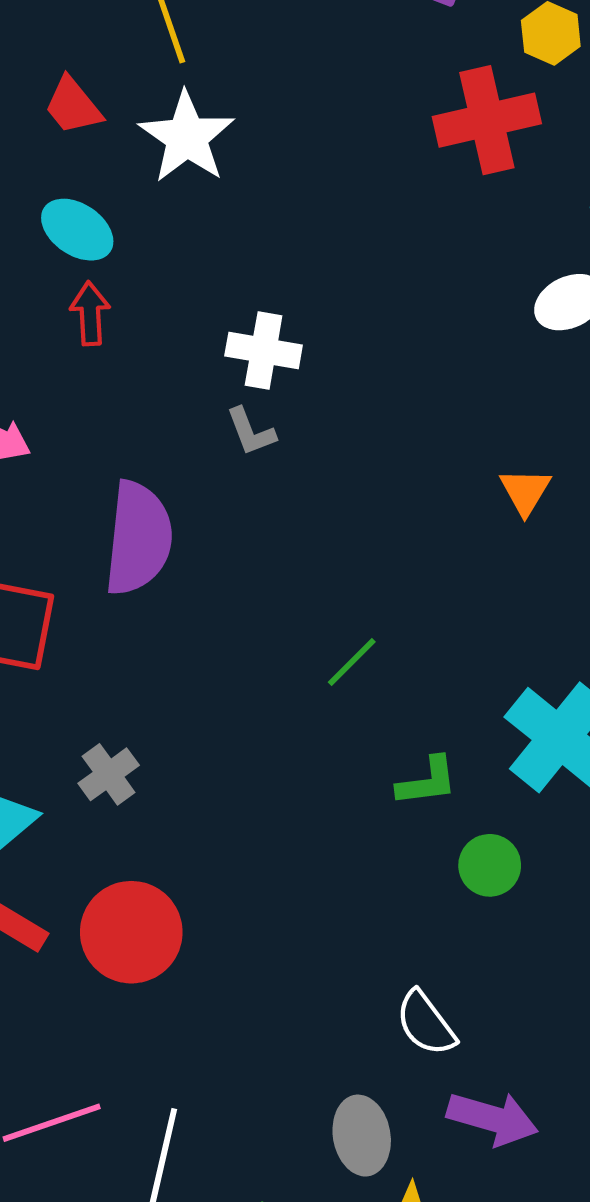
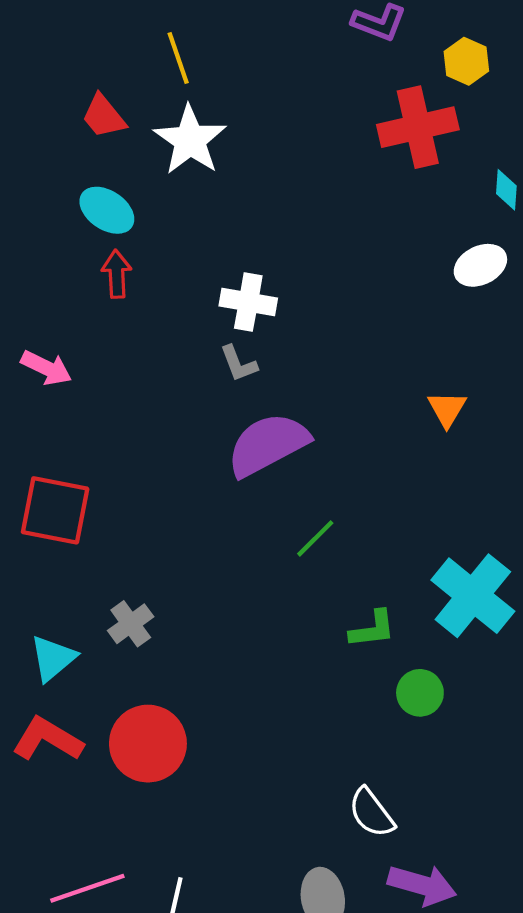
purple semicircle: (138, 538) -> (268, 445), moved, turned -124

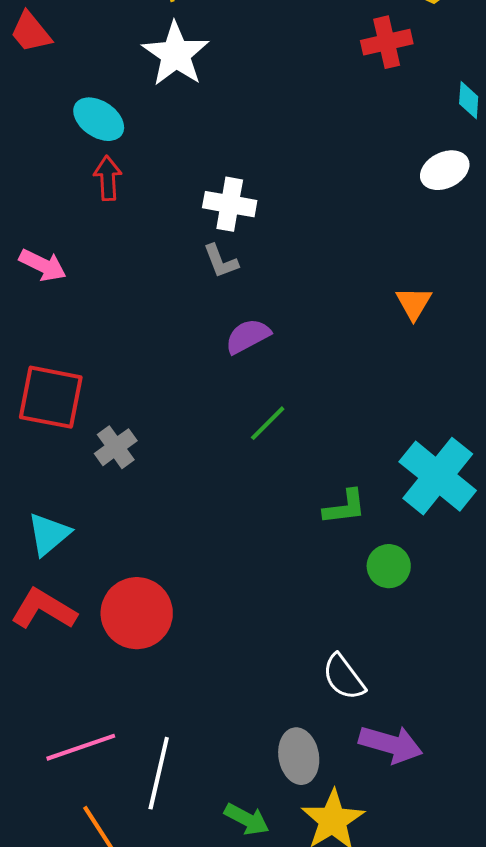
red trapezoid: (104, 116) -> (31, 32), moved
red cross: (418, 127) -> (387, 42), size x0.7
purple semicircle: (268, 445) -> (248, 336), size x0.6
green line: (315, 538) -> (268, 423), moved
gray cross: (131, 624) -> (116, 447), moved

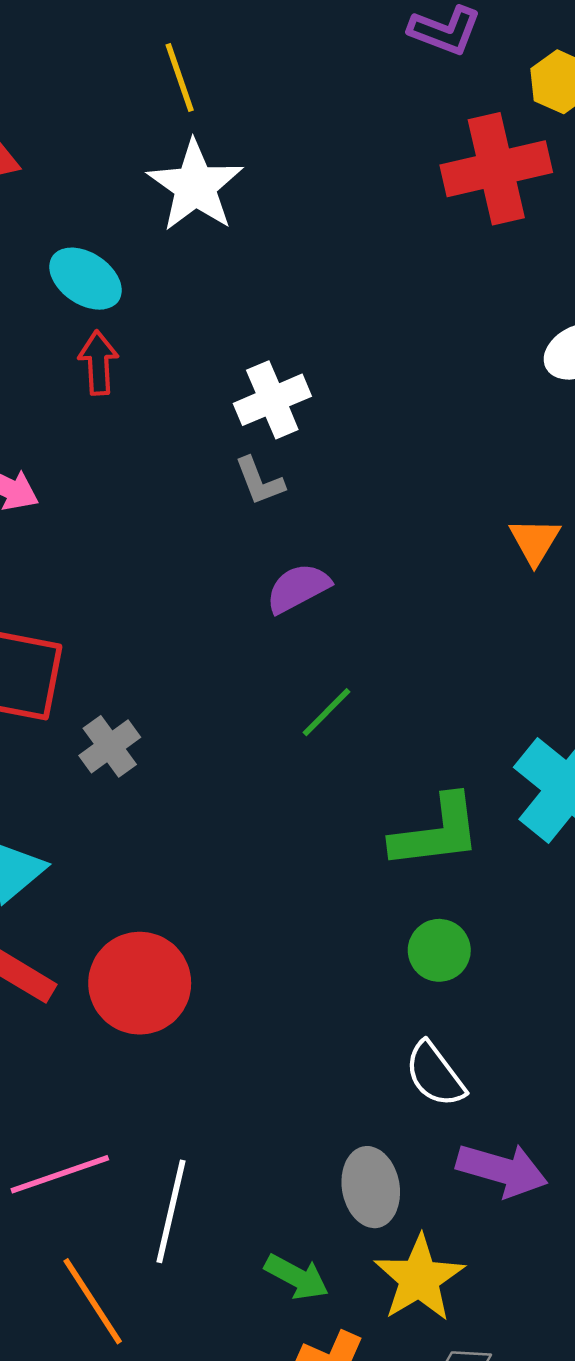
red cross: (387, 42) -> (496, 169), size x1.5
white cross: (230, 204) -> (272, 400), turned -33
green L-shape: (345, 507) -> (436, 832), size x1.5
green circle: (389, 566) -> (439, 950), moved

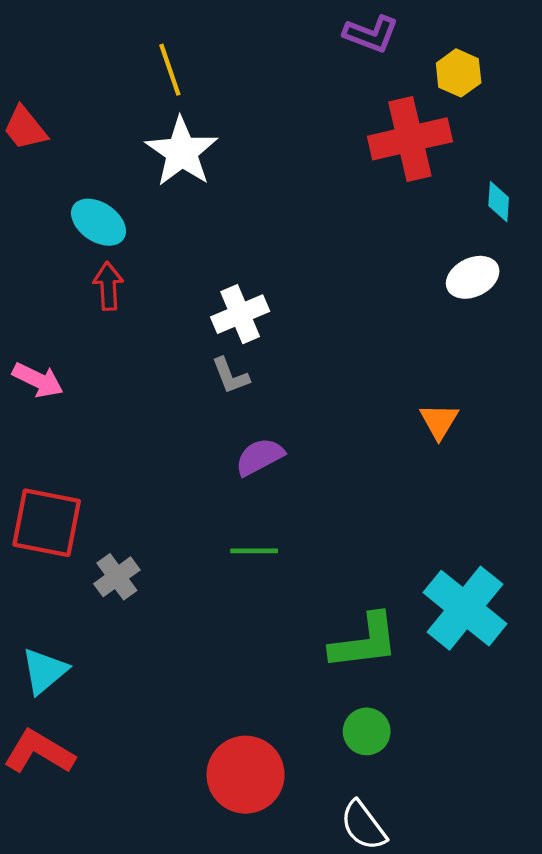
green line: (327, 712) -> (254, 551), moved, turned 45
red circle: (140, 983) -> (246, 775), moved

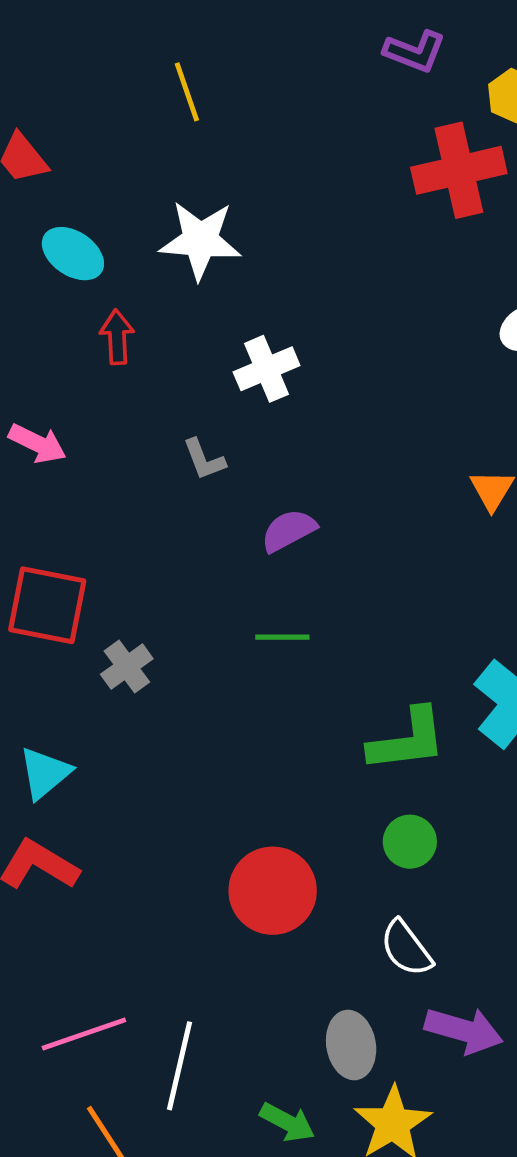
white star: (182, 152) -> (200, 240), moved, turned -30
cyan ellipse: (99, 222) -> (73, 254), moved
gray L-shape: (230, 376) -> (204, 459), moved

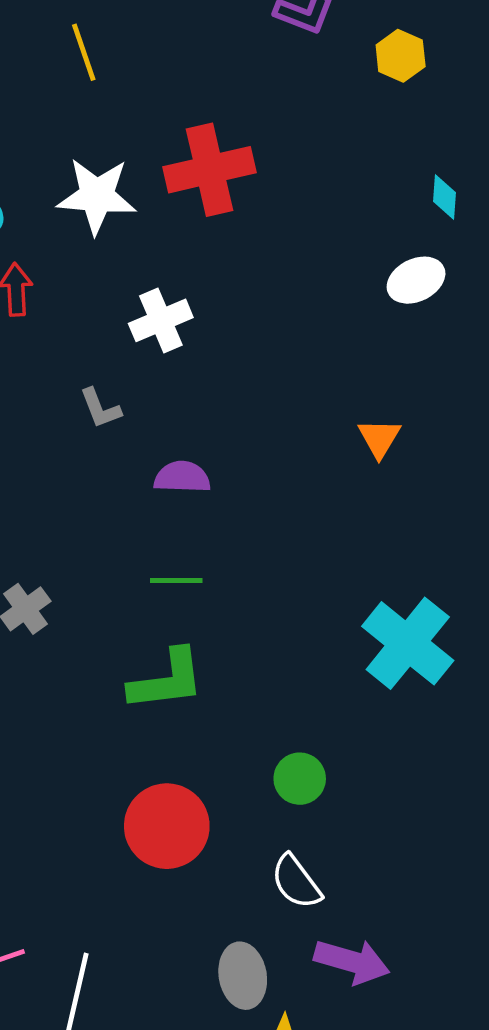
red cross: (459, 170) -> (209, 170), moved
purple semicircle: (289, 530) -> (182, 477), turned 30
green L-shape: (407, 740) -> (167, 680), moved

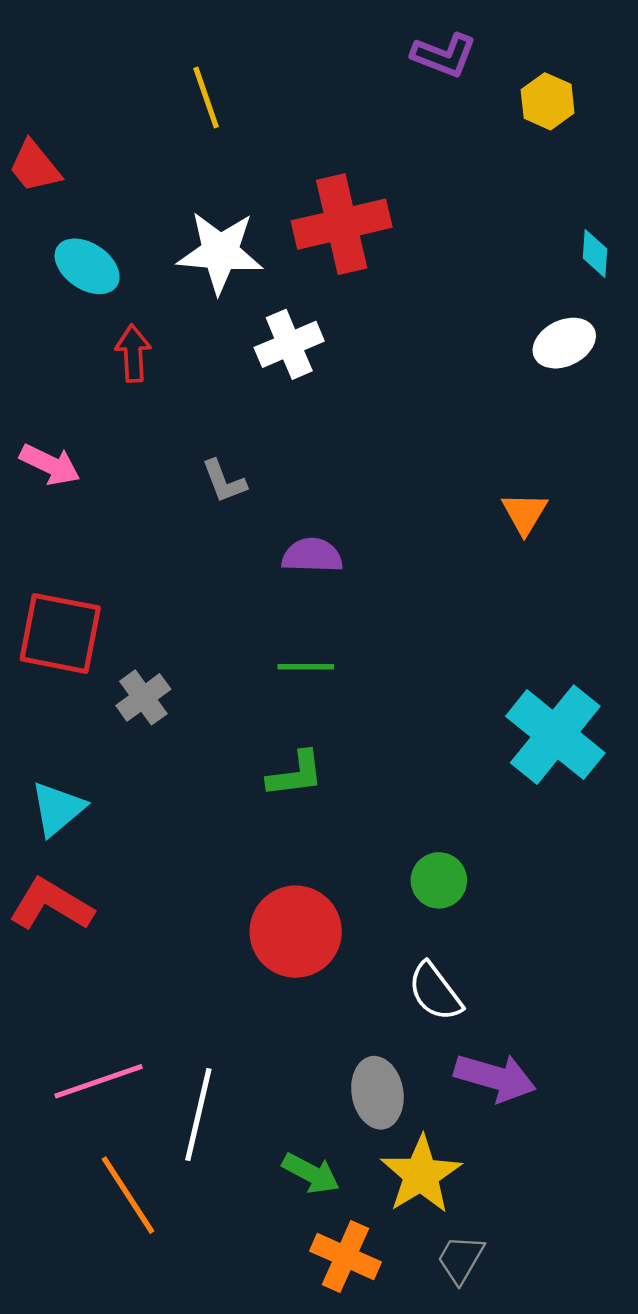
white cross: (161, 320) -> (289, 344), moved
green L-shape: (167, 680) -> (296, 774), size x0.7

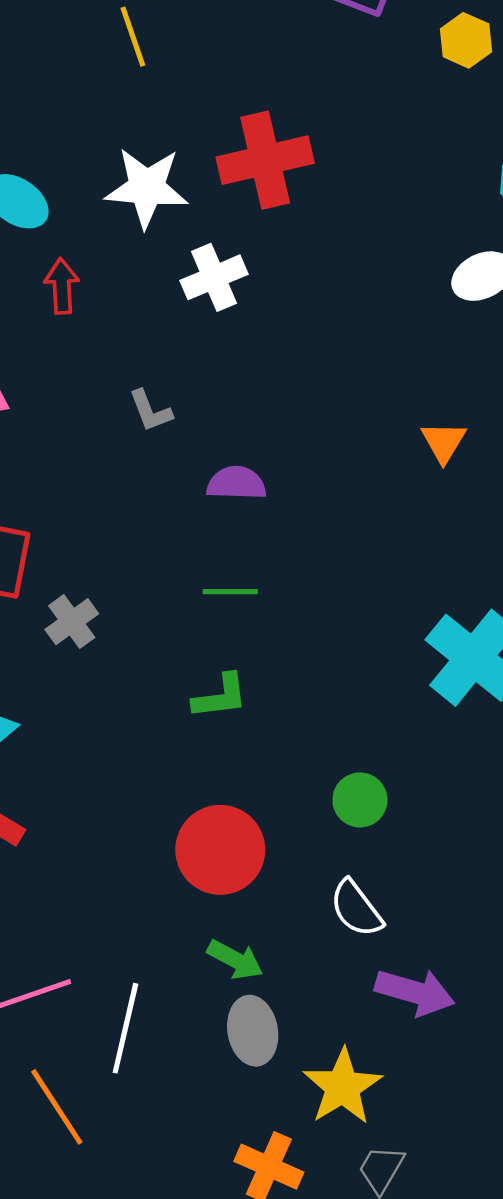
gray ellipse: (377, 1093) -> (253, 1031), moved
green arrow: (311, 1173) -> (235, 960), moved

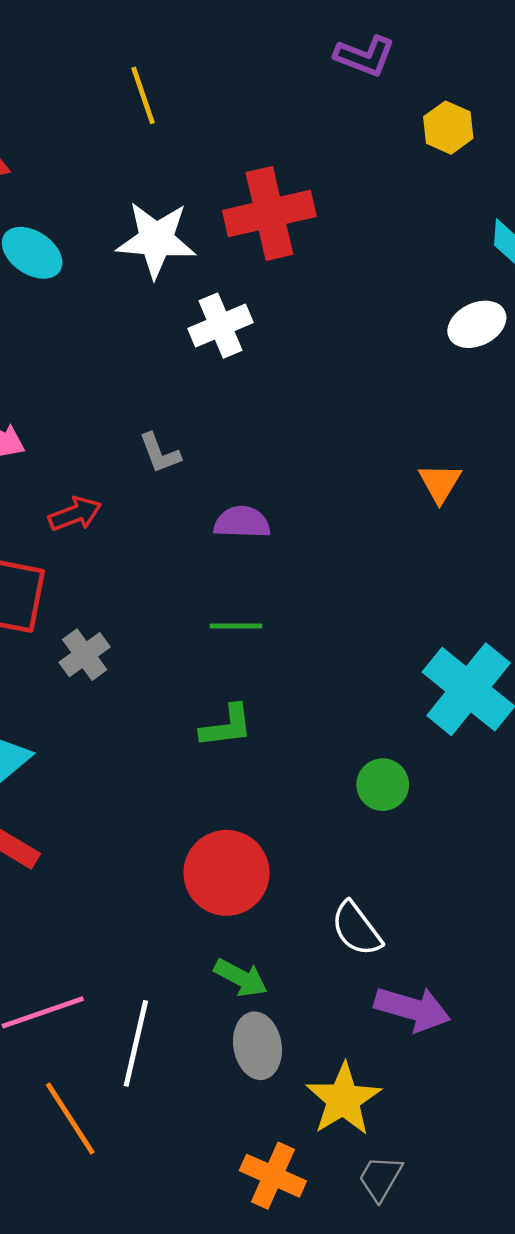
yellow hexagon: (466, 40) -> (448, 128), moved
red arrow: (62, 286) -> (75, 514), moved, turned 72
green circle: (360, 800) -> (383, 785), moved

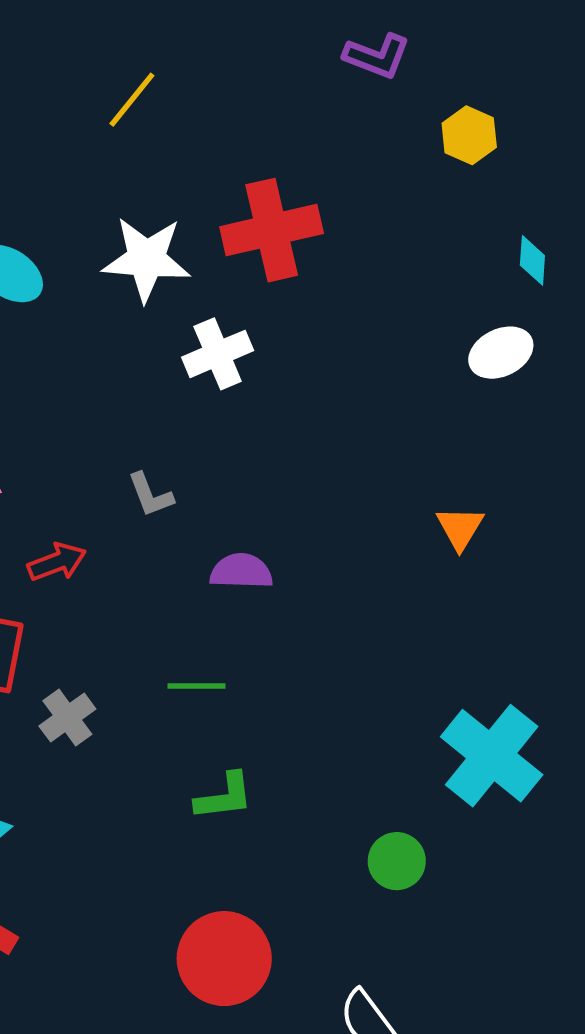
yellow line: (143, 95) -> (132, 100), turned 58
green line: (236, 626) -> (197, 686), moved

